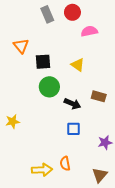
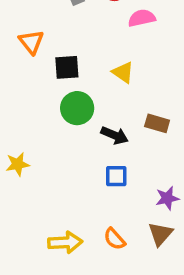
orange semicircle: (65, 163) -> (115, 239), moved, turned -32
brown triangle: (100, 175) -> (160, 234), moved

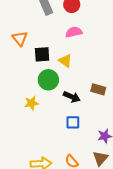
pink semicircle: (142, 18) -> (74, 32), moved
yellow triangle: (123, 72) -> (65, 61), moved
yellow star: (18, 164) -> (31, 103), moved

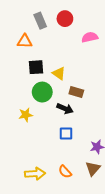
pink semicircle: (74, 32) -> (90, 37), moved
orange triangle: (20, 38) -> (25, 41), moved, turned -49
brown rectangle: (98, 89) -> (76, 92), moved

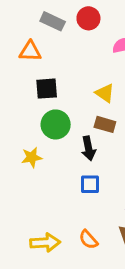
gray rectangle: (40, 21) -> (53, 21), turned -42
yellow triangle: (59, 73) -> (105, 93), moved
black arrow: (65, 109) -> (88, 148), turned 56

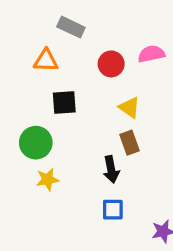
red circle: (88, 18) -> (111, 64), moved
green circle: (56, 124) -> (36, 143), moved
brown rectangle: (105, 124) -> (130, 143), turned 54

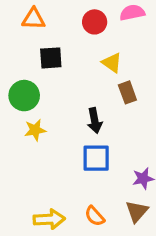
brown rectangle: (130, 143) -> (127, 92), moved
blue square: (113, 210) -> (96, 158), size x1.4

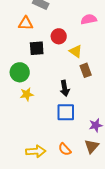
red circle: (95, 22) -> (59, 36), moved

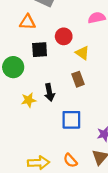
brown rectangle: (86, 70) -> (78, 79), moved
green circle: (20, 72) -> (13, 67), moved
black arrow: (65, 88) -> (49, 92), moved

